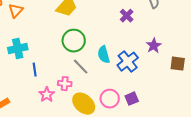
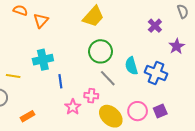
purple star: (154, 46) -> (177, 46), moved
blue cross: (128, 62) -> (156, 73), turned -30

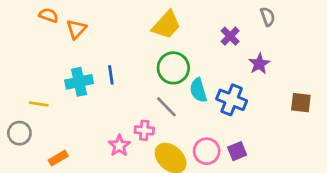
yellow trapezoid: (93, 16) -> (166, 25), moved
green circle: (101, 51) -> (173, 68), moved
blue line: (60, 81) -> (111, 75), moved

